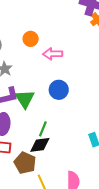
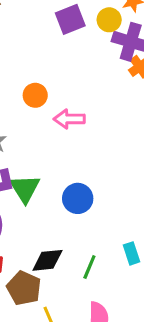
blue circle: (59, 90) -> (78, 198), moved
green line: (43, 129) -> (89, 267), moved

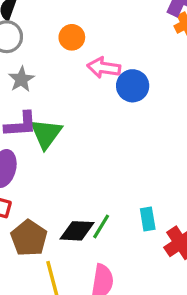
blue circle: (78, 198) -> (133, 86), moved
black diamond: (47, 260) -> (77, 231), moved

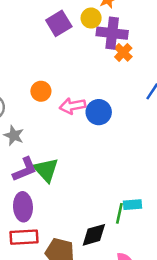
cyan rectangle: (148, 219) -> (133, 205), moved, turned -66
green line: (101, 226) -> (119, 213), moved

